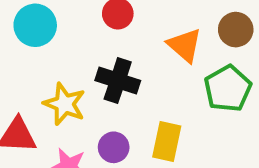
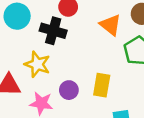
black cross: (118, 80) -> (53, 31), moved

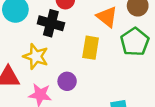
yellow rectangle: (102, 85) -> (91, 48), moved

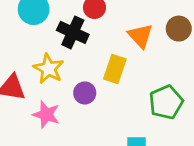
green pentagon: (135, 42) -> (166, 102), moved
purple circle: (67, 81) -> (85, 93), moved

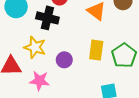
yellow rectangle: (115, 69) -> (96, 50), moved

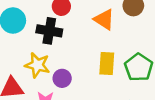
purple circle: (64, 60) -> (62, 78), moved

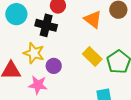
yellow rectangle: (107, 63) -> (92, 56), turned -54

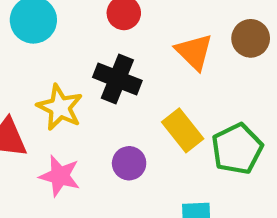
black cross: (46, 25) -> (117, 79), moved
purple circle: (54, 66) -> (129, 163), moved

